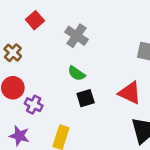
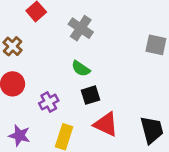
red triangle: (130, 93) -> (106, 124), moved
purple cross: (34, 105) -> (49, 102), moved, turned 36

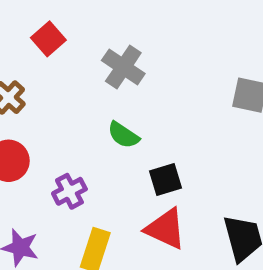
black square: (91, 95) -> (166, 180), moved

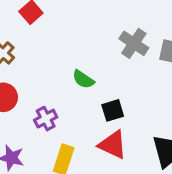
gray cross: (123, 67) -> (134, 43), moved

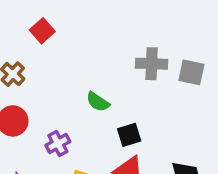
gray cross: (134, 43) -> (152, 64), turned -32

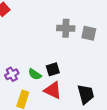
green semicircle: (98, 102) -> (35, 74), moved

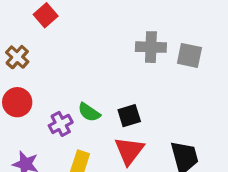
green semicircle: (35, 74) -> (89, 112), moved
red triangle: (53, 90) -> (129, 151), turned 42

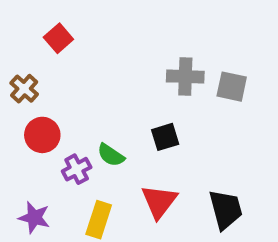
red circle: (17, 102) -> (42, 135), moved
black square: (129, 116) -> (165, 137), moved

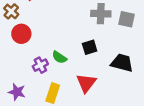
brown cross: (24, 89) -> (11, 11), moved
red circle: (42, 135) -> (21, 34), moved
black trapezoid: (226, 209) -> (122, 63), moved, turned -60

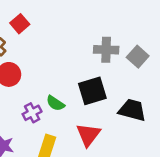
gray square: (127, 19) -> (138, 57), turned 30
black square: (90, 47) -> (92, 91), size x1.5

